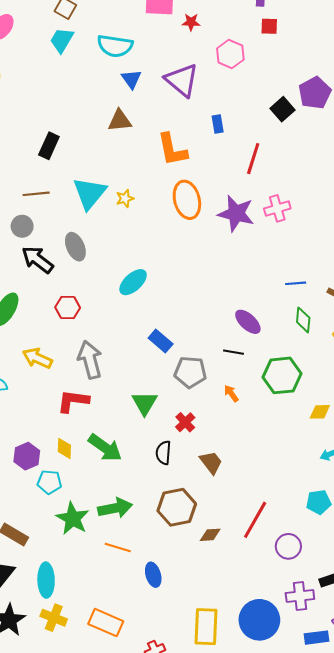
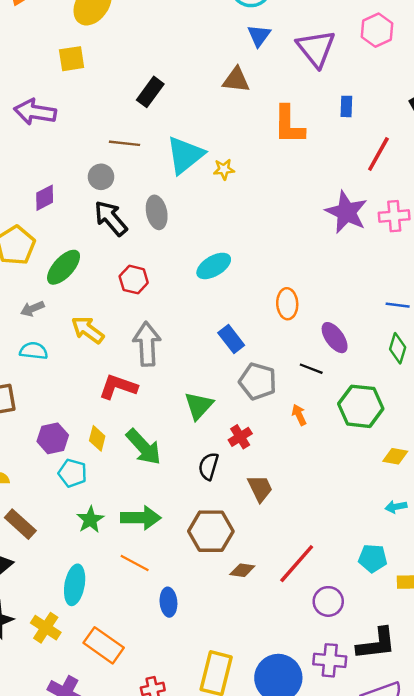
orange ellipse: (187, 200) -> (287, 304), moved, size x0.7
green star: (73, 518) -> (90, 520), size x0.7
cyan ellipse: (46, 580) -> (75, 585), moved

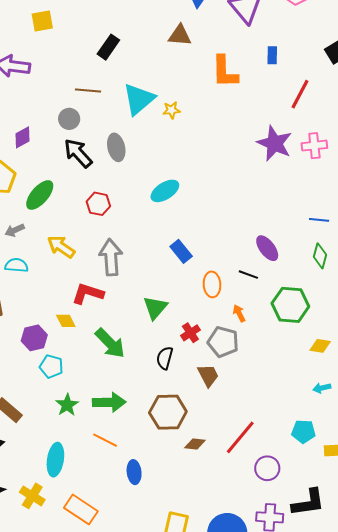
orange ellipse: (287, 304) -> (212, 284), moved
gray pentagon: (258, 381) -> (223, 342), moved
yellow diamond: (97, 438) -> (66, 321), moved, turned -40

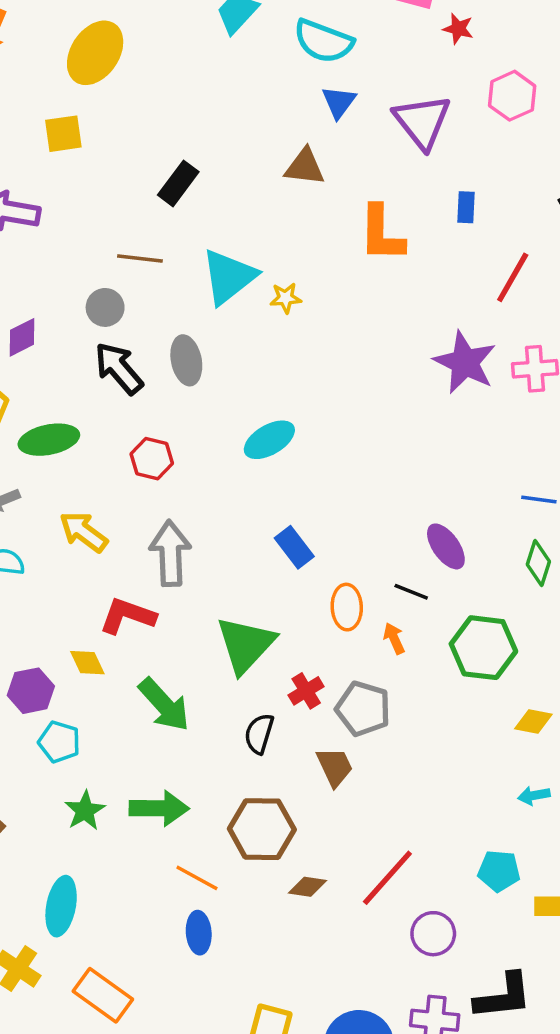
green ellipse: (40, 195) -> (49, 440), turned 36
green triangle: (155, 308) -> (246, 645), size x1.4
orange arrow: (239, 313) -> (394, 638), moved
orange line: (105, 440) -> (197, 878), moved

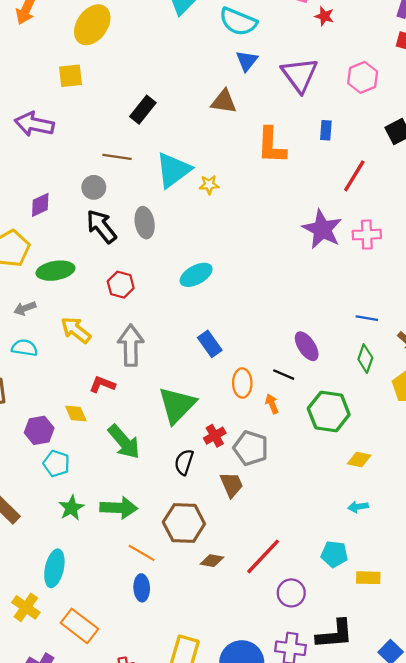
pink hexagon: (512, 96) -> (363, 77), moved
red L-shape: (127, 616) -> (102, 384), size x0.7

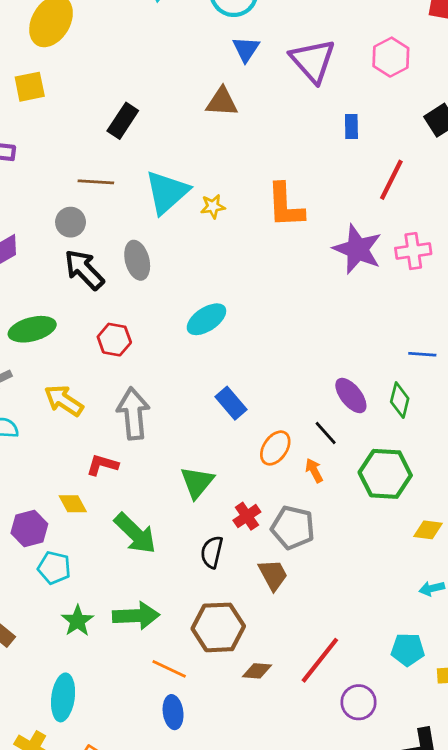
orange L-shape: (271, 145) -> (285, 206), moved
green diamond: (365, 359) -> (400, 400), moved
black line: (284, 375) -> (326, 433), turned 30
orange ellipse: (242, 383) -> (275, 448), turned 40
green triangle: (177, 405) -> (197, 482), size x0.7

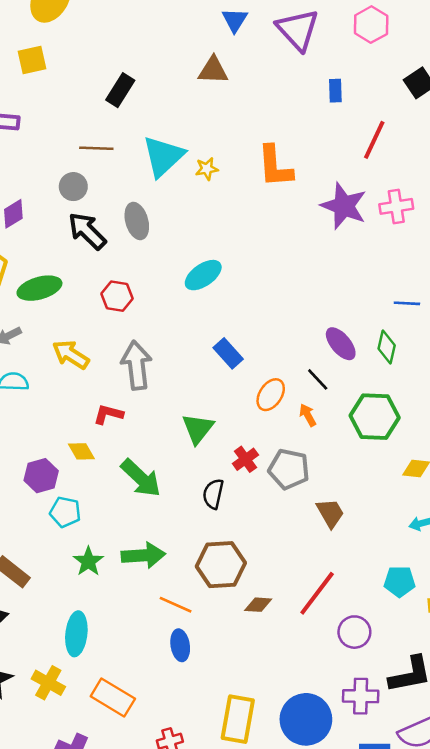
brown trapezoid: (273, 575) -> (330, 513), moved

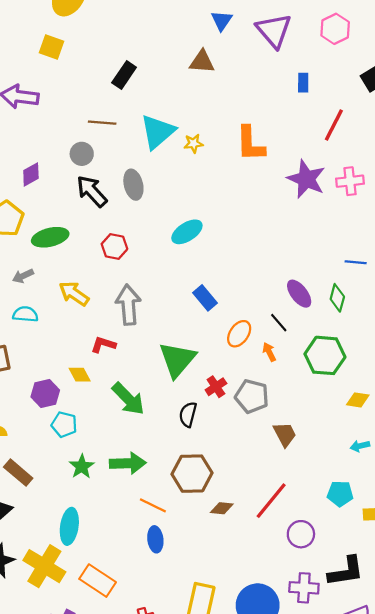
yellow square: (32, 60) -> (52, 47), turned 30
green triangle: (198, 429) -> (177, 360), size x1.4
yellow cross: (48, 683) -> (44, 566), size x1.5

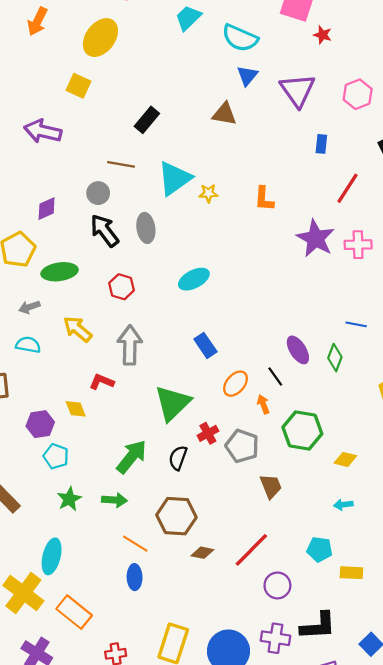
orange L-shape: (250, 144) -> (264, 199), size x0.7
green hexagon: (325, 355) -> (302, 431), moved
green arrow: (128, 399) -> (132, 457), moved, turned -102
green arrow: (128, 463) -> (115, 500), size x0.7

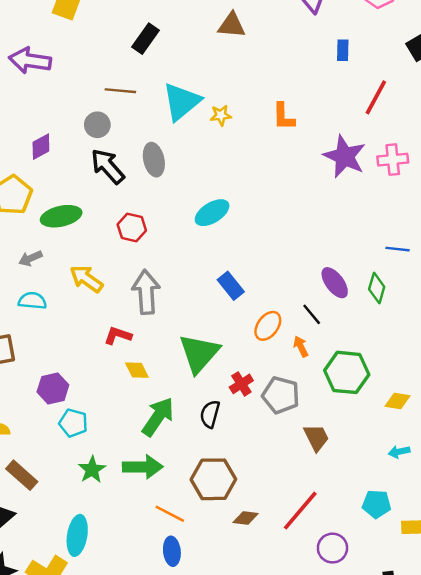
yellow diamond: (76, 409) -> (137, 370), moved
green arrow: (115, 500) -> (143, 467), size x1.4

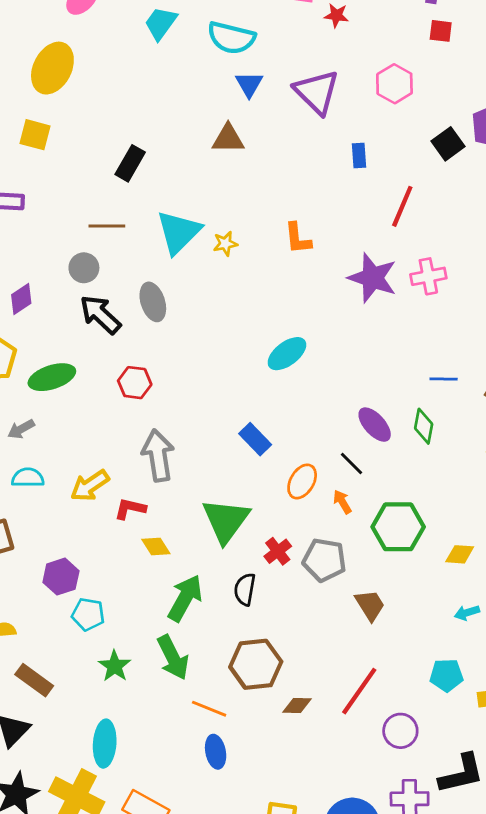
cyan ellipse: (212, 213) -> (287, 354), moved
yellow arrow: (86, 279) -> (90, 486), moved, turned -64
green arrow: (143, 467) -> (173, 657), turned 69

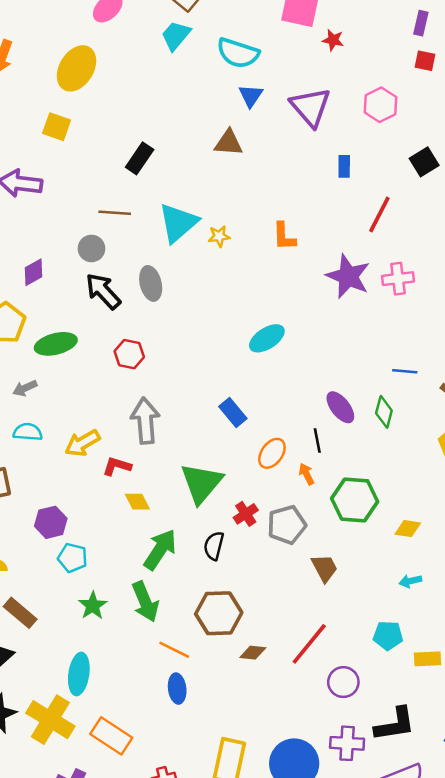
black line: (351, 464) -> (317, 441), turned 30
gray pentagon: (324, 560) -> (287, 525), turned -30

